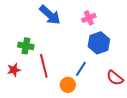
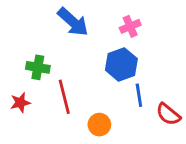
blue hexagon: (99, 43) -> (121, 64), moved
blue line: (81, 69) -> (139, 95), moved, turned -42

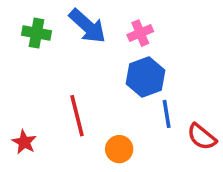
pink cross: (130, 26) -> (140, 33), moved
green cross: (38, 67) -> (37, 33), moved
red star: (20, 103) -> (24, 142), moved, turned -30

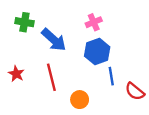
blue arrow: (87, 26) -> (54, 40), moved
red star: (24, 142) -> (16, 74), moved

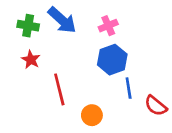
blue arrow: (54, 40) -> (62, 20), moved
red star: (16, 74) -> (31, 60), moved

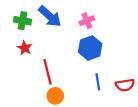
blue line: (129, 88) -> (98, 82), moved
red semicircle: (156, 106) -> (125, 85), turned -48
orange circle: (92, 115) -> (55, 96), moved

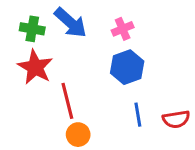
red star: (25, 48) -> (35, 67), size x1.6

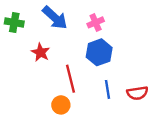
green cross: (32, 29) -> (14, 22), moved
red star: (35, 67) -> (41, 52), moved, size x0.7
red line: (67, 101) -> (70, 79), moved

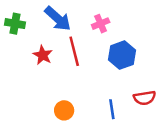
blue hexagon: (99, 52) -> (122, 55), moved
red line: (70, 79) -> (74, 51), moved
blue line: (107, 89) -> (112, 109), moved

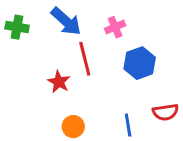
red star: (43, 55) -> (59, 82), moved

